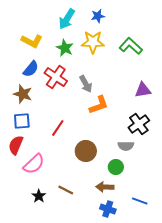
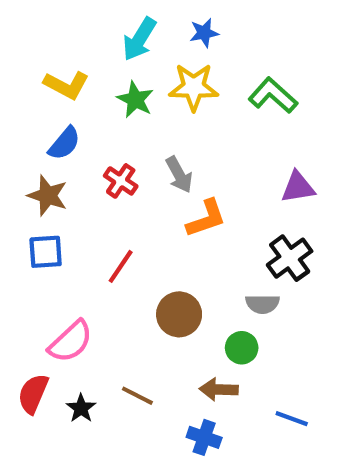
red cross: (56, 77) -> (121, 181), moved, size x0.7
red semicircle: (16, 145) -> (33, 394), moved
blue cross: (108, 209) -> (204, 437), moved

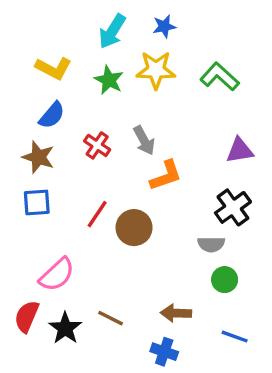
brown circle: (179, 314) -> (134, 228), moved
green circle: (242, 348) -> (225, 280), moved
black star: (81, 408) -> (65, 328), size x1.4

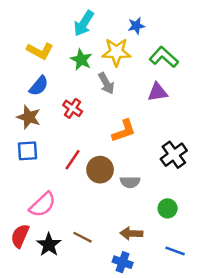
blue star: (164, 26) -> (136, 26), moved
gray arrow: (144, 140) -> (106, 83), moved
purple triangle: (240, 150) -> (158, 92), moved
gray semicircle: (211, 244) -> (130, 182), moved

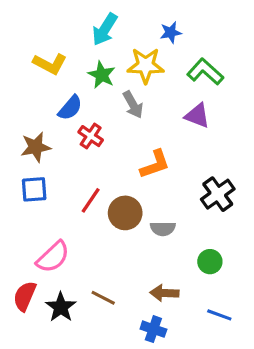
blue semicircle: (39, 86) -> (70, 108), moved
purple triangle: (158, 92) -> (197, 116), turned 30
brown star: (29, 117) -> (36, 147), turned -30

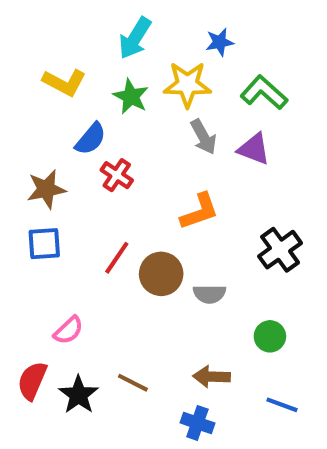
gray arrow: (133, 105) -> (203, 137), moved
pink semicircle: (53, 257) -> (68, 330), size x0.7

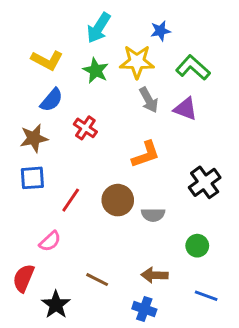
blue semicircle: (91, 139) -> (52, 100), moved
red line: (117, 258) -> (71, 200), moved
black star: (78, 395) -> (56, 305), moved

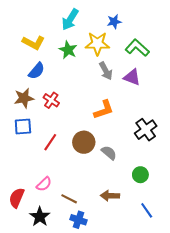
red cross: (85, 128) -> (51, 100), moved
gray semicircle: (153, 215) -> (109, 153), turned -140
pink semicircle: (50, 241) -> (44, 184), moved
blue line: (206, 296) -> (147, 210), turned 35
blue cross: (144, 309) -> (79, 220), moved

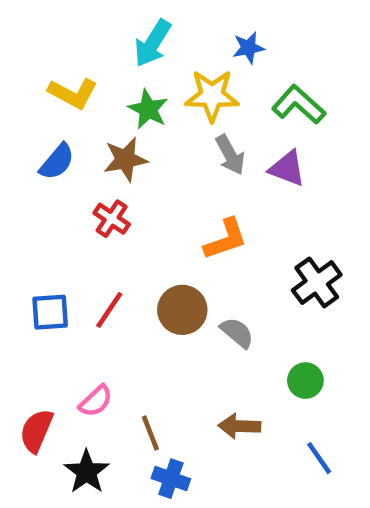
blue semicircle: (37, 71) -> (57, 162), moved
brown star: (24, 98) -> (125, 159), moved
blue square: (23, 126) -> (50, 312), moved
brown line: (69, 199) -> (150, 433), turned 42

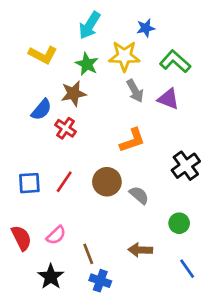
blue semicircle: (57, 162) -> (41, 110), moved
red semicircle: (36, 431) -> (21, 238), moved, turned 130

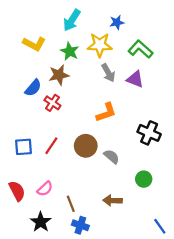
black cross: (186, 166) -> (149, 133), turned -30
blue line: (187, 269) -> (160, 226), moved

